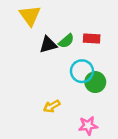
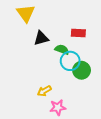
green semicircle: (66, 41) -> (62, 50), moved, turned -120
pink star: (88, 126) -> (58, 107), moved

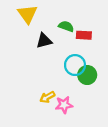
green semicircle: (62, 50) -> (66, 26), moved
pink star: (58, 107) -> (64, 105), moved

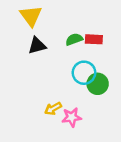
green semicircle: (66, 26) -> (74, 39), moved, turned -40
black triangle: (44, 41) -> (37, 46), moved

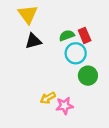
red rectangle: (94, 39) -> (85, 35), turned 64
cyan circle: (84, 73) -> (76, 53), moved

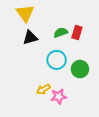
red rectangle: (85, 35) -> (77, 32), turned 40
cyan circle: (76, 53) -> (57, 60), moved

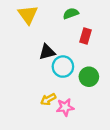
green semicircle: (61, 32) -> (71, 13), moved
black triangle: (30, 38) -> (47, 52), moved

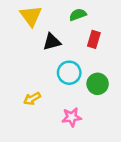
black triangle: (47, 52) -> (52, 42), moved
yellow arrow: (48, 99) -> (32, 99), moved

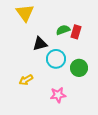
green semicircle: (78, 15) -> (63, 30), moved
black triangle: (52, 42) -> (40, 44), moved

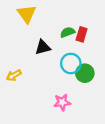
cyan circle: (56, 59) -> (71, 63), moved
yellow arrow: (26, 80) -> (14, 75), moved

